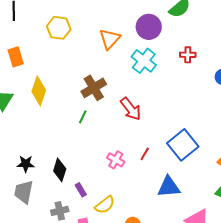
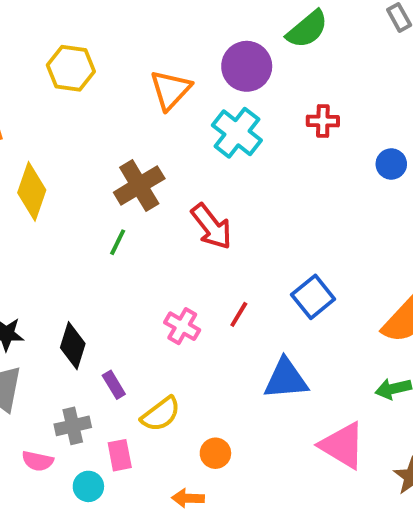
blue square: (183, 145) -> (313, 297), size x0.7

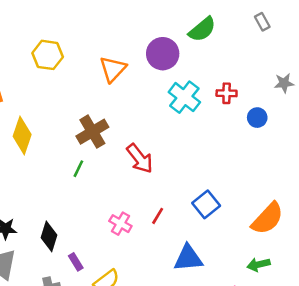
red cross: (323, 121) -> (227, 93), moved
cyan cross: (237, 133) -> (184, 97), moved

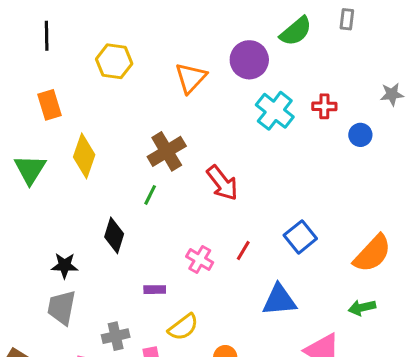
gray rectangle: (262, 22) -> (347, 19), moved, turned 36
black diamond: (49, 236) -> (114, 235), moved
purple rectangle: (76, 262) -> (155, 290), moved, turned -60

